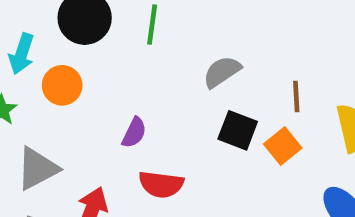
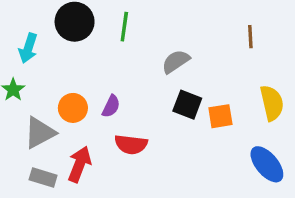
orange circle: (62, 85) -> (73, 108), moved
brown line: (296, 97) -> (250, 37), moved
orange square: (283, 146) -> (220, 116), turned 30

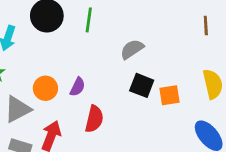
brown line: (250, 37) -> (206, 25), moved
red semicircle: (131, 144) -> (94, 119), turned -84

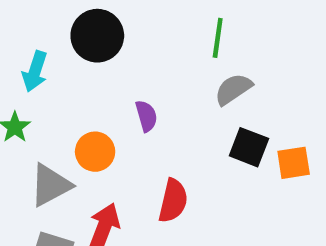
green line: (89, 20) -> (218, 38), moved
purple semicircle: (78, 87) -> (146, 116), moved, turned -42

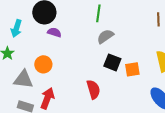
purple semicircle: (146, 116) -> (54, 32), moved, turned -56
gray triangle: (50, 185) -> (23, 79), turned 35
red semicircle: (173, 201) -> (93, 89), moved, turned -30

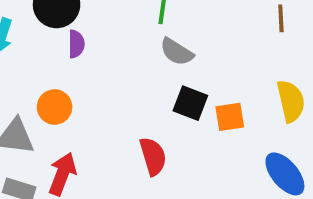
purple semicircle: (54, 32) -> (76, 44), turned 72
gray semicircle: (105, 36) -> (177, 52), turned -114

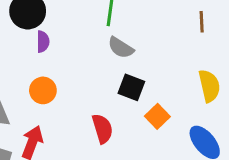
orange circle: (55, 107) -> (43, 90), moved
orange square: (230, 117) -> (157, 116), moved, turned -35

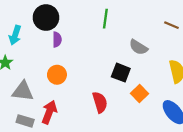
brown line: (202, 22) -> (171, 25), turned -64
gray semicircle: (121, 48) -> (138, 47), moved

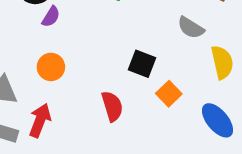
purple semicircle: (57, 40) -> (51, 17), turned 32
gray semicircle: (138, 47) -> (191, 28), moved

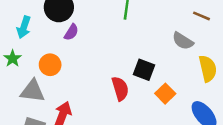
orange circle: (51, 67) -> (50, 65), moved
red semicircle: (112, 106) -> (120, 89), moved

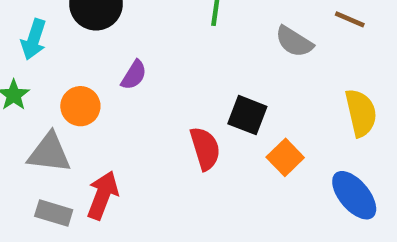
purple semicircle: (71, 32) -> (134, 75), moved
gray semicircle: (183, 41) -> (294, 42), moved

